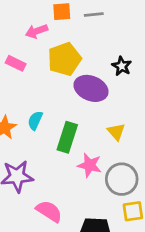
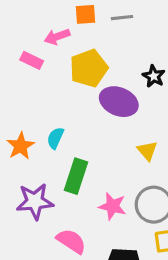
pink rectangle: (16, 63) -> (32, 60), moved
green rectangle: (67, 137) -> (76, 176), moved
pink star: (90, 165) -> (112, 206), moved

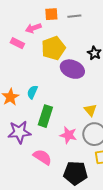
yellow triangle: (147, 151) -> (90, 110), moved

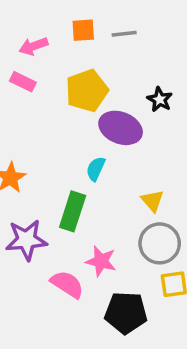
pink arrow: (33, 28) -> (33, 46), moved
cyan semicircle: (32, 92) -> (96, 169), moved
pink star: (68, 135) -> (101, 261), moved

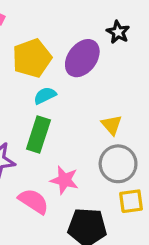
yellow pentagon: (87, 91) -> (32, 58), moved
purple ellipse: (121, 128) -> (82, 58), turned -75
cyan semicircle: (96, 169) -> (45, 96), moved, turned 40

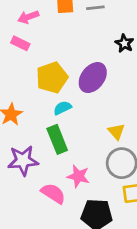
black star: (118, 32) -> (124, 43), moved
green rectangle: (38, 135) -> (57, 139), turned -40

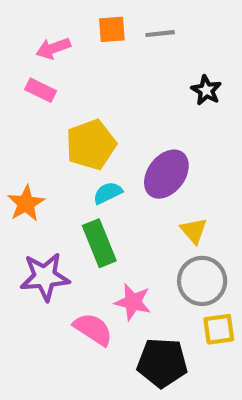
purple ellipse: (93, 78) -> (166, 174), moved

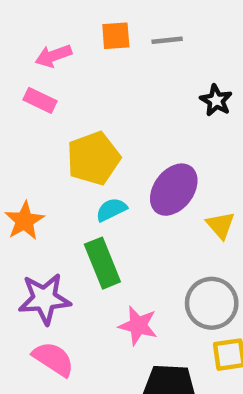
yellow triangle: (194, 231) -> (221, 225), moved
pink semicircle: (93, 329) -> (53, 359), moved

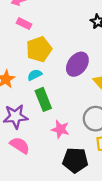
pink rectangle: (40, 100) -> (24, 24), moved
cyan semicircle: (111, 210) -> (35, 75), moved

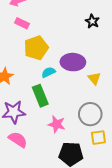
purple ellipse: (77, 64) -> (73, 62), turned 55
cyan semicircle: (35, 75) -> (48, 72), moved

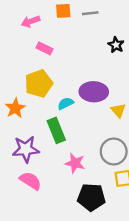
pink rectangle: (22, 23) -> (45, 48), moved
yellow pentagon: (36, 48) -> (39, 84), moved

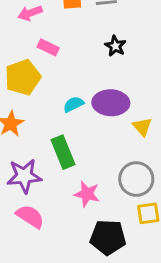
black star: (116, 45) -> (115, 46), moved
yellow pentagon: (39, 84) -> (23, 77), moved
cyan semicircle: (66, 103) -> (73, 104), moved

